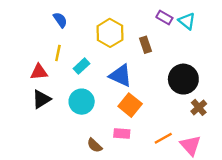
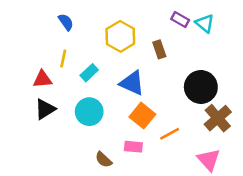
brown cross: (199, 107) -> (218, 118), size x1.5
orange line: (163, 138) -> (170, 134), moved

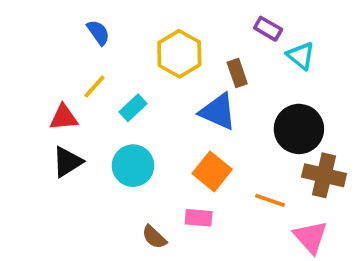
cyan triangle: (205, 23) -> (301, 56), moved
yellow line: (63, 58) -> (94, 87), turned 30
blue triangle: (132, 83) -> (218, 112), moved
brown cross: (218, 118) -> (324, 175), turned -36
orange line: (170, 134) -> (270, 200), moved, turned 48

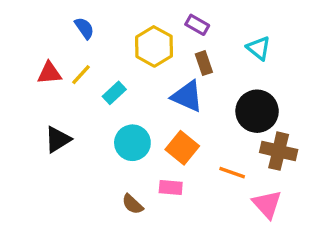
purple rectangle: (268, 29) -> (197, 25), moved
red triangle: (64, 117) -> (49, 73), moved
cyan circle: (133, 166) -> (132, 143), moved

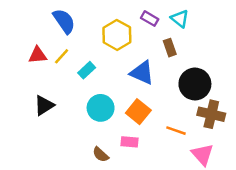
blue semicircle: (84, 28) -> (64, 21), size x1.5
cyan triangle: (259, 48) -> (180, 19), moved
brown rectangle: (204, 63) -> (170, 48), moved

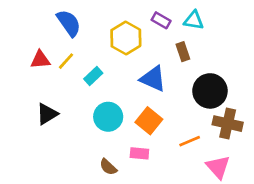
cyan triangle: (180, 19) -> (194, 20), turned -30
orange line: (176, 131) -> (190, 141), turned -42

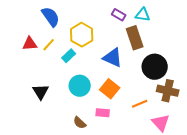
yellow hexagon: (126, 38) -> (82, 35), moved
brown rectangle: (183, 52) -> (135, 38), size x1.6
black triangle: (47, 114) -> (41, 92), moved, turned -30

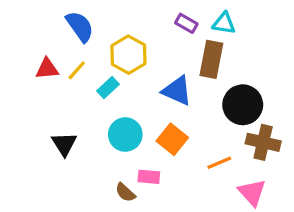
brown rectangle: (135, 38) -> (211, 59), turned 30
pink rectangle: (103, 113) -> (149, 177), moved

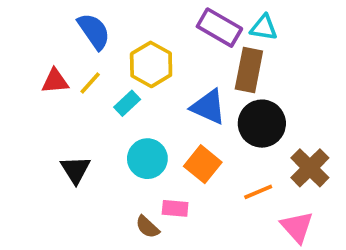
purple rectangle: (186, 23) -> (219, 28), size x1.6
black circle: (243, 105) -> (262, 124), moved
brown cross: (263, 142) -> (310, 168), turned 32

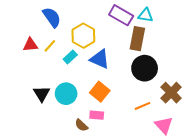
blue triangle: (208, 107) -> (100, 59), moved
cyan circle: (147, 159) -> (66, 94), moved
orange square: (203, 164) -> (100, 92), moved

